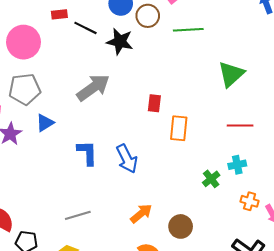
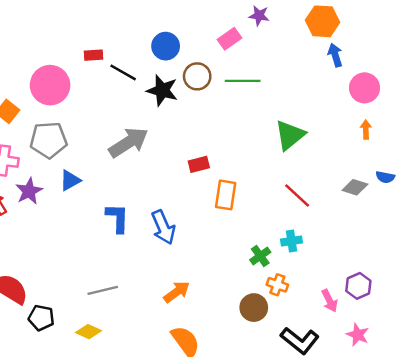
brown circle: (148, 16) -> (197, 76), moved
red rectangle: (154, 103) -> (199, 164), turned 66
red line: (240, 125) -> (297, 195), turned 40
orange cross: (250, 201) -> (277, 285), moved
brown circle: (181, 226) -> (254, 308), moved

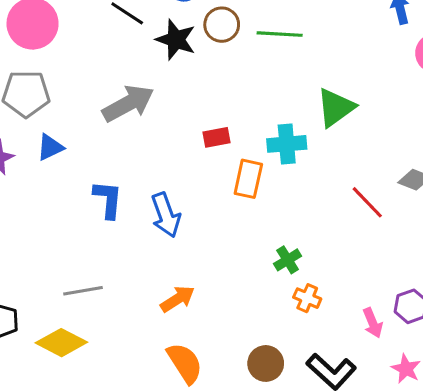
red line: (297, 195) -> (367, 202), moved
cyan cross: (291, 241) -> (287, 144), moved, size x1.4
brown circle: (254, 308) -> (266, 363), moved
yellow diamond: (89, 332) -> (61, 343), size x1.5

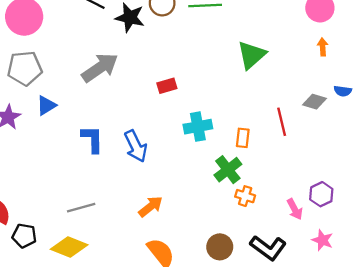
cyan cross: (287, 144) -> (198, 127), moved
orange rectangle: (248, 179) -> (243, 138), moved, size x0.7
red line: (367, 202) -> (282, 122), turned 36
green cross: (288, 260) -> (228, 170), size x1.4

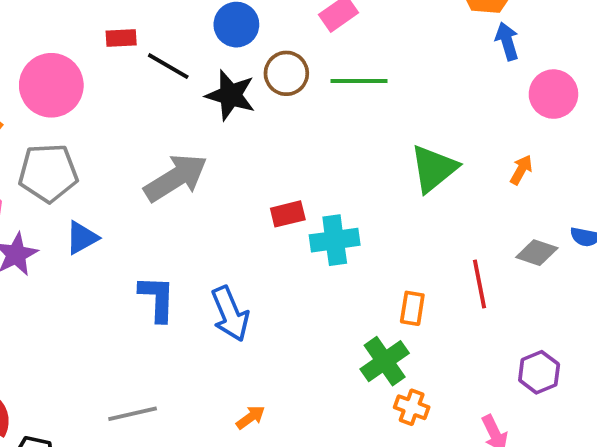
orange arrow: (323, 47) -> (521, 170), moved, turned 30
cyan cross: (198, 127) -> (335, 240), moved
purple hexagon: (321, 194) -> (539, 372), moved
orange arrow: (151, 206) -> (251, 417), size x0.7

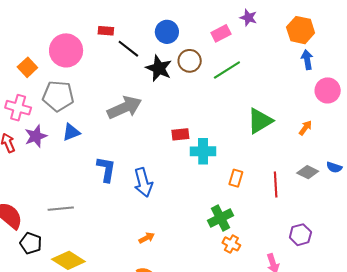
green line: (359, 81) -> (227, 70), turned -40
orange rectangle: (412, 308) -> (236, 178), moved
gray line: (133, 414) -> (61, 209), moved

